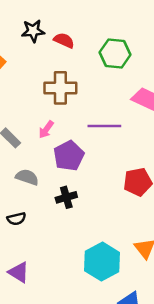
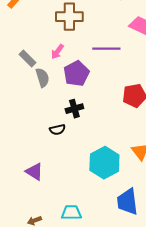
gray semicircle: (27, 177) -> (42, 78), moved, turned 54
black semicircle: (16, 219) -> (57, 130), moved

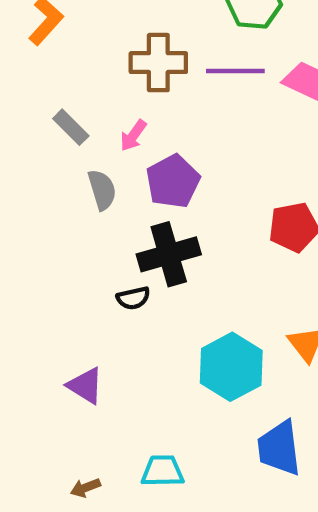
purple line: (106, 49) -> (235, 71), moved
gray rectangle: (27, 59) -> (71, 127), moved
black cross: (74, 109) -> (169, 254), size x1.6

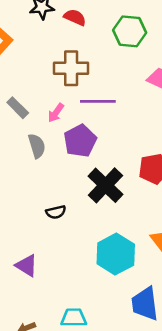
purple line: (235, 71) -> (98, 101), moved
black cross: (169, 254) -> (105, 185), moved, turned -30

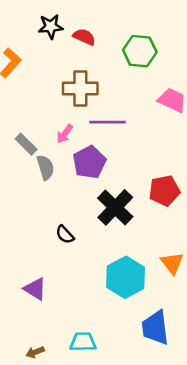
gray rectangle: (18, 108) -> (26, 144), moved
black semicircle: (56, 212) -> (65, 235), turned 60

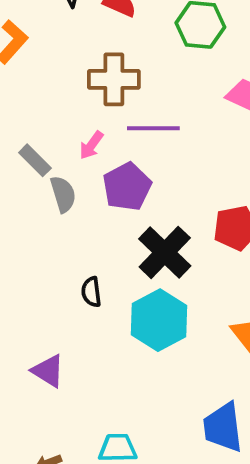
black semicircle: (65, 235) -> (91, 292), turned 36
cyan hexagon: (126, 277) -> (159, 320), moved

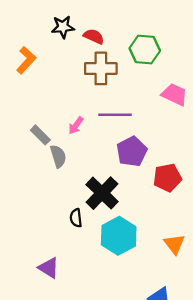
brown cross: (114, 79) -> (101, 68), moved
purple pentagon: (127, 187) -> (132, 152), moved
black cross: (165, 252) -> (102, 193), moved

